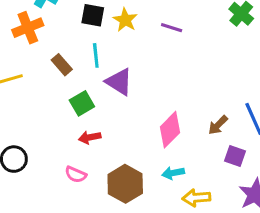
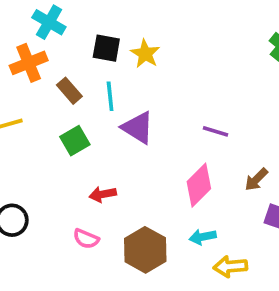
purple line: (172, 28) -> (216, 131), moved
brown rectangle: (62, 65) -> (69, 91), moved
green square: (82, 103) -> (75, 141), moved

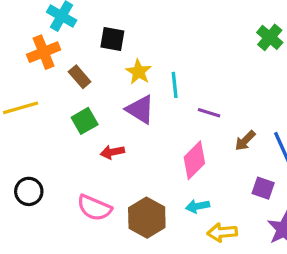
yellow star: (145, 54) -> (139, 72), moved
cyan line: (110, 96) -> (175, 85), moved
brown arrow: (256, 180) -> (245, 141), moved
red arrow: (103, 194) -> (112, 152), moved
pink semicircle: (86, 239) -> (94, 208), size x1.5

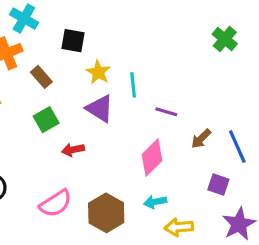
pink semicircle: (94, 208) -> (56, 203), turned -56

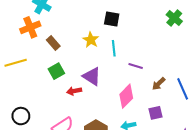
black square: (73, 41) -> (112, 19), moved
purple triangle: (100, 109) -> (92, 76), moved
purple square: (218, 184) -> (155, 113), moved, turned -32

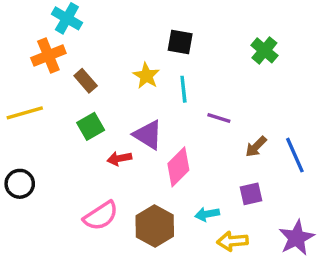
green cross: (174, 18) -> (264, 50), moved
pink diamond: (126, 96) -> (178, 167), moved
black circle: (21, 116) -> (20, 184), moved

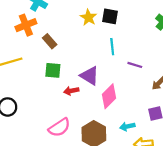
yellow star: (146, 76) -> (88, 18), moved
green square: (91, 126) -> (53, 70), turned 35

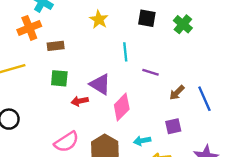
black square: (110, 16) -> (147, 18), moved
brown rectangle: (50, 41) -> (56, 46), turned -56

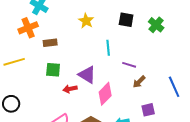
brown arrow: (177, 93) -> (139, 82), moved

